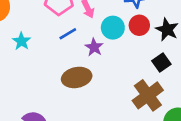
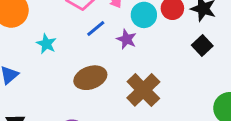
brown ellipse: (77, 77) -> (90, 78), moved
brown cross: (148, 95) -> (143, 90), moved

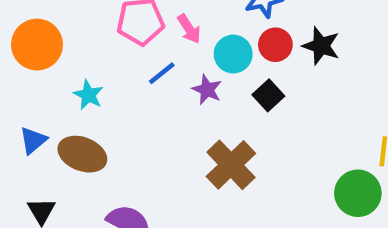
black square: (202, 46) -> (268, 95), moved
brown ellipse: (90, 78) -> (82, 154), moved, turned 40

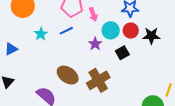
black star: (321, 46) -> (151, 36), turned -30
blue line: (162, 73) -> (66, 31), moved
brown ellipse: (82, 154) -> (68, 75), moved

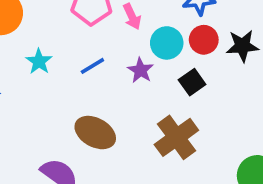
blue line: (66, 31) -> (92, 66), moved
brown cross: (98, 80) -> (176, 137), moved

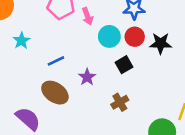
blue line: (92, 66) -> (56, 61), moved
purple star: (140, 70) -> (87, 77), moved
brown cross: (176, 137) -> (120, 102), moved, size x0.6

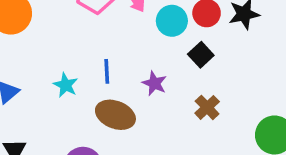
cyan star: (21, 41) -> (66, 85), moved
blue line: (56, 61) -> (107, 71), turned -54

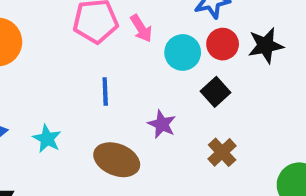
blue line: (107, 71) -> (105, 92), moved
cyan star: (66, 85) -> (47, 139), moved

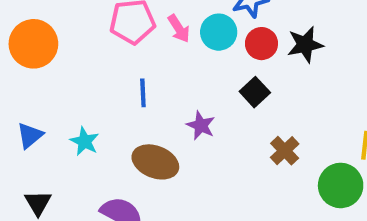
cyan circle: (183, 52) -> (219, 32), moved
brown cross: (222, 152) -> (285, 151), moved

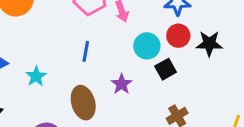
cyan circle: (219, 32) -> (147, 46), moved
brown ellipse: (155, 162) -> (83, 103), turned 40

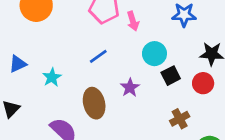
red circle: (178, 36) -> (203, 83), moved
blue line: (86, 51) -> (98, 56), turned 42

